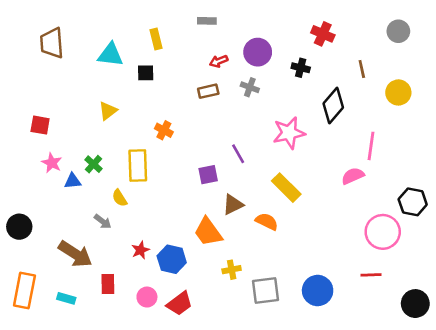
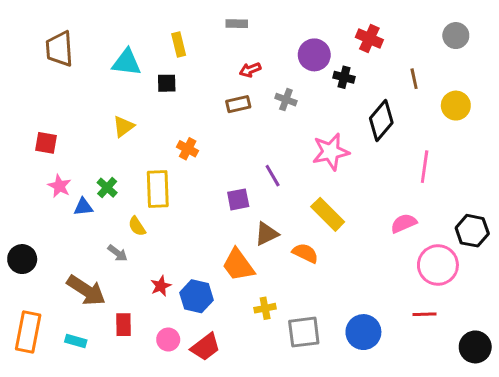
purple circle: (258, 52) -> (314, 55), moved
pink semicircle: (353, 176) -> (404, 223), moved

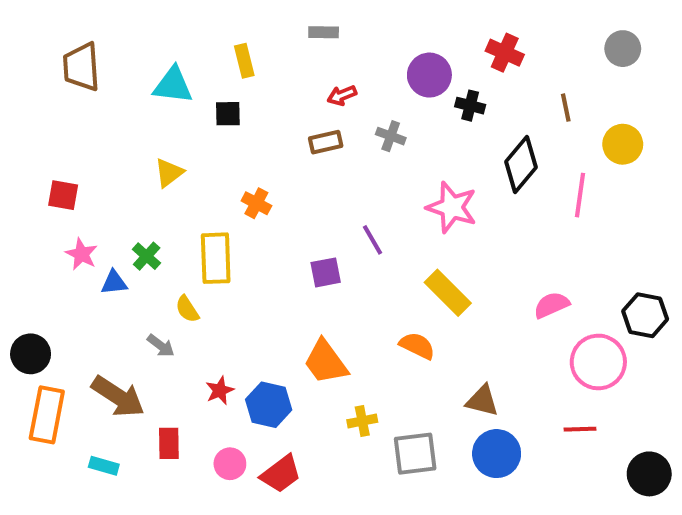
pink star: (331, 152) -> (452, 207), turned 30
pink line: (425, 167) -> (580, 195), moved
brown triangle: (267, 234) -> (482, 401), moved, turned 40
orange rectangle: (28, 332) -> (47, 415), moved

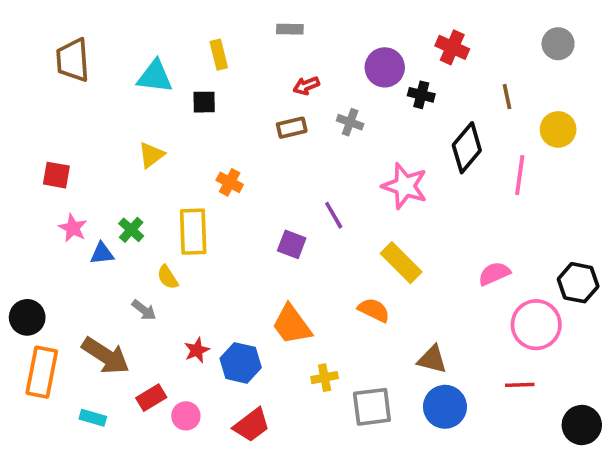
purple square: (326, 272) -> (292, 244), turned 32
red rectangle: (169, 443) -> (151, 398), turned 60
pink circle: (230, 464) -> (186, 416), moved

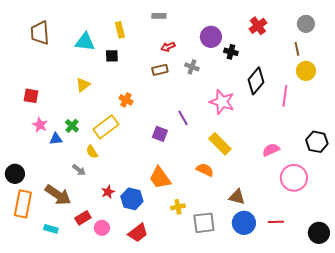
red cross: (452, 47) -> (258, 26), moved, turned 30
brown line: (507, 97) -> (297, 49), moved
yellow rectangle: (193, 232) -> (106, 127), turned 55
black hexagon: (578, 283) -> (317, 142), moved
red line: (520, 385) -> (276, 222), moved

